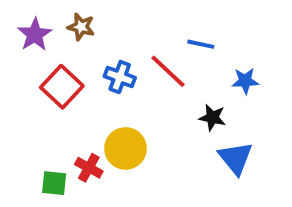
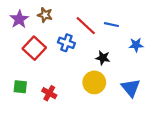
red line: (168, 71) -> (86, 26), moved
black star: (212, 118) -> (103, 58), moved
yellow circle: (125, 148) -> (94, 82), moved
green square: (54, 183) -> (20, 87), moved

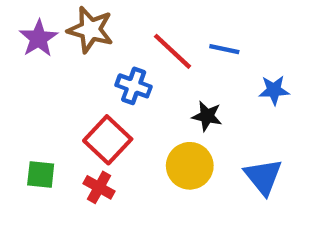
brown star: (45, 15) -> (90, 30), size x1.5
red square: (34, 48) -> (108, 140), moved

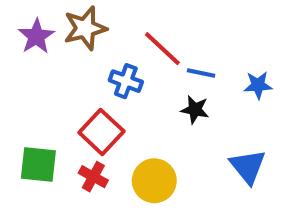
brown star: (90, 30) -> (85, 28), turned -30
blue line: (224, 49) -> (201, 73), moved
yellow circle: (190, 166) -> (154, 181), moved
green square: (41, 174) -> (38, 164), size x1.4

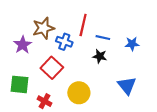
brown star: (85, 28) -> (43, 28), moved
purple star: (36, 36) -> (23, 45), moved
red line: (162, 49) -> (83, 25), turned 60
red cross: (93, 177) -> (44, 101), moved

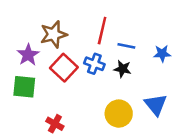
blue cross: (64, 42) -> (94, 64), moved
red square: (52, 68) -> (64, 68), moved
green square: (19, 84) -> (24, 87), moved
yellow circle: (79, 93) -> (119, 114), moved

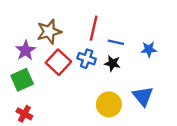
green square: (24, 87) -> (22, 80), turned -30
red cross: (55, 124) -> (24, 114), moved

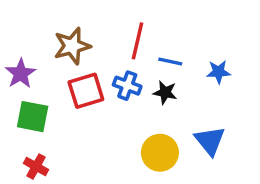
purple star: (26, 50) -> (21, 74), moved
red square: (58, 62) -> (86, 91), turned 30
green square: (22, 80) -> (33, 117), turned 35

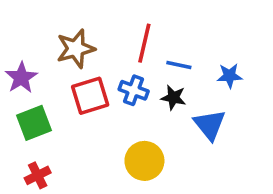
green square: (33, 117) -> (34, 123), turned -32
blue triangle: (210, 141) -> (210, 125), moved
yellow circle: (160, 153) -> (144, 161), moved
red cross: (36, 166) -> (38, 175), turned 35

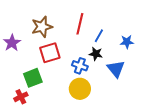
blue line: (179, 65) -> (99, 36), turned -72
blue cross: (134, 90) -> (80, 66), moved
green square: (34, 123) -> (33, 78), moved

